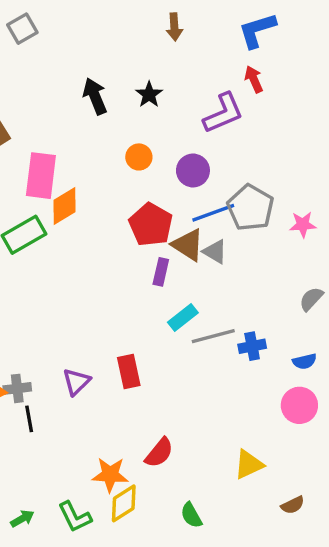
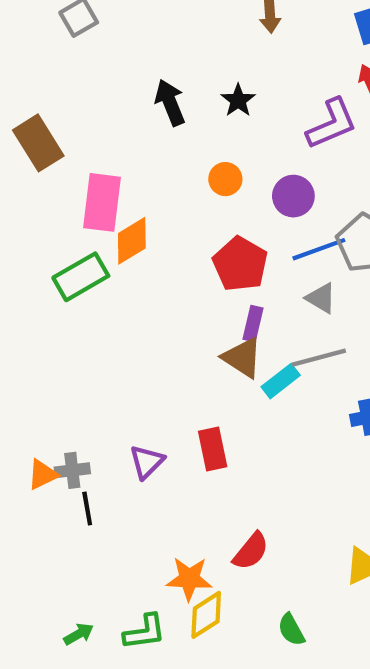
brown triangle: (188, 245) -> (242, 358), moved
gray line: (213, 336) -> (319, 358), moved
green L-shape: (75, 517) -> (145, 632), turned -72

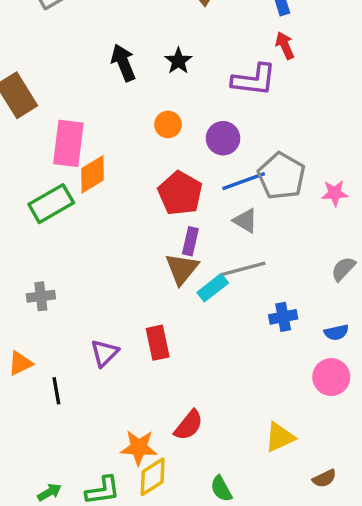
purple L-shape: (332, 124) -> (254, 80), turned 30
brown triangle: (242, 358) -> (182, 269), turned 36
gray cross: (72, 470) -> (41, 296), moved

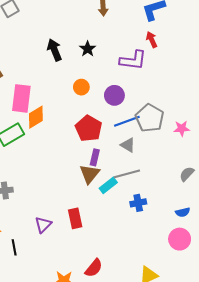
blue cross: (283, 317) -> (138, 203), moved

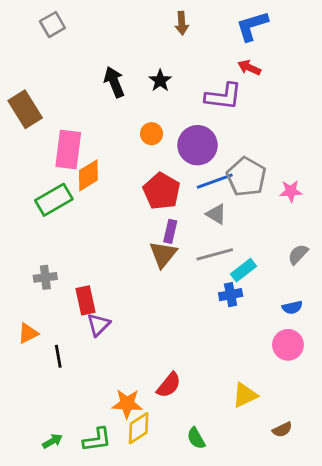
red arrow: (152, 40) -> (249, 68), turned -42
purple circle: (114, 95) -> (198, 145), size x1.4
cyan rectangle: (108, 185) -> (243, 270), moved
red rectangle: (75, 218) -> (85, 300), moved

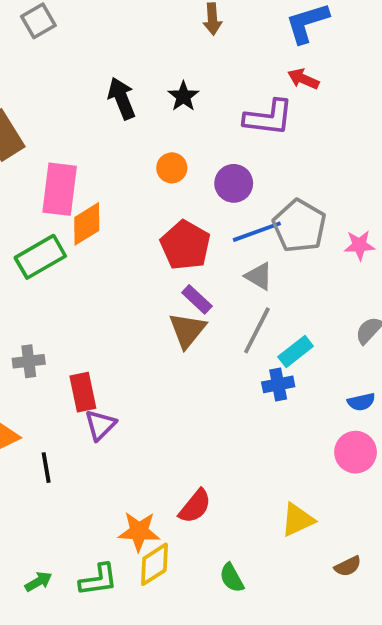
purple circle: (198, 145) -> (234, 183), size x0.7
purple rectangle: (170, 231) -> (197, 299), turned -60
gray line: (215, 254) -> (257, 330), turned -48

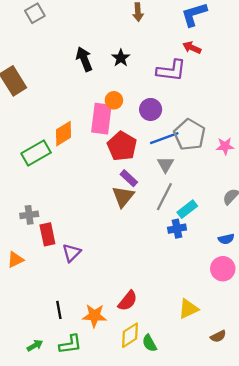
pink rectangle: (60, 189) -> (101, 119), moved
gray triangle: (259, 276) -> (165, 164), turned 30
red rectangle: (83, 392) -> (47, 234), moved
black line: (46, 468) -> (59, 310), moved
yellow diamond: (154, 564) -> (130, 335), moved

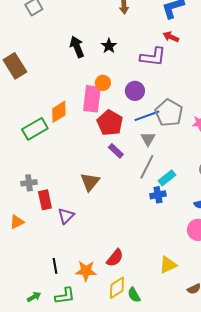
brown triangle: (123, 197) -> (90, 182), moved

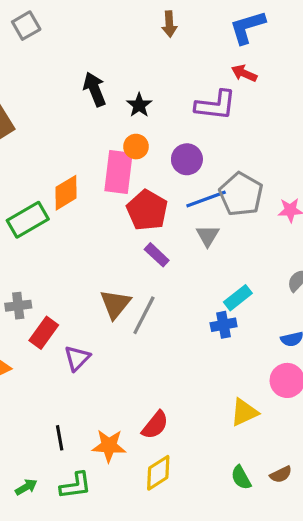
black star: (109, 46) -> (139, 105), moved
gray line: (147, 167) -> (144, 315), moved
red rectangle: (45, 200) -> (44, 333), turned 48
yellow triangle: (168, 265) -> (244, 412), moved
green semicircle: (134, 295) -> (241, 478), moved

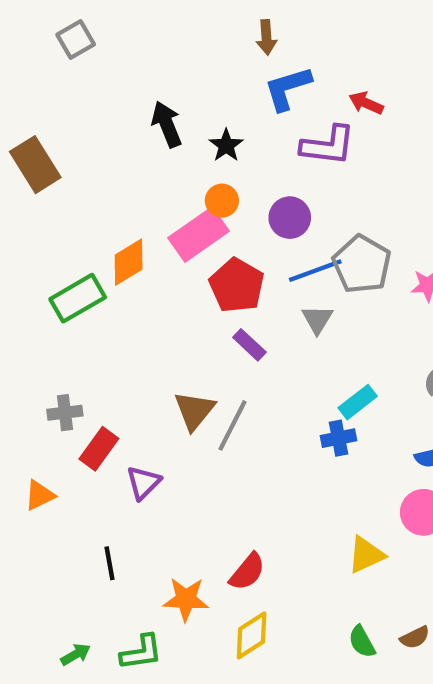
blue L-shape: (247, 27) -> (288, 88), moved
pink rectangle: (118, 172) -> (199, 235), turned 48
black line: (60, 438) -> (109, 563), moved

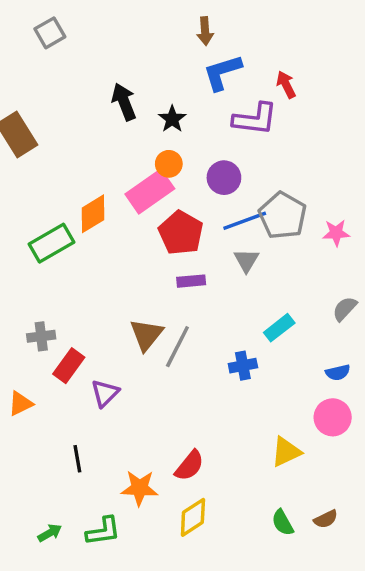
red arrow: (366, 103) -> (286, 84), turned 40
purple rectangle: (249, 345) -> (191, 281), turned -48
blue cross: (339, 438) -> (243, 366), moved

